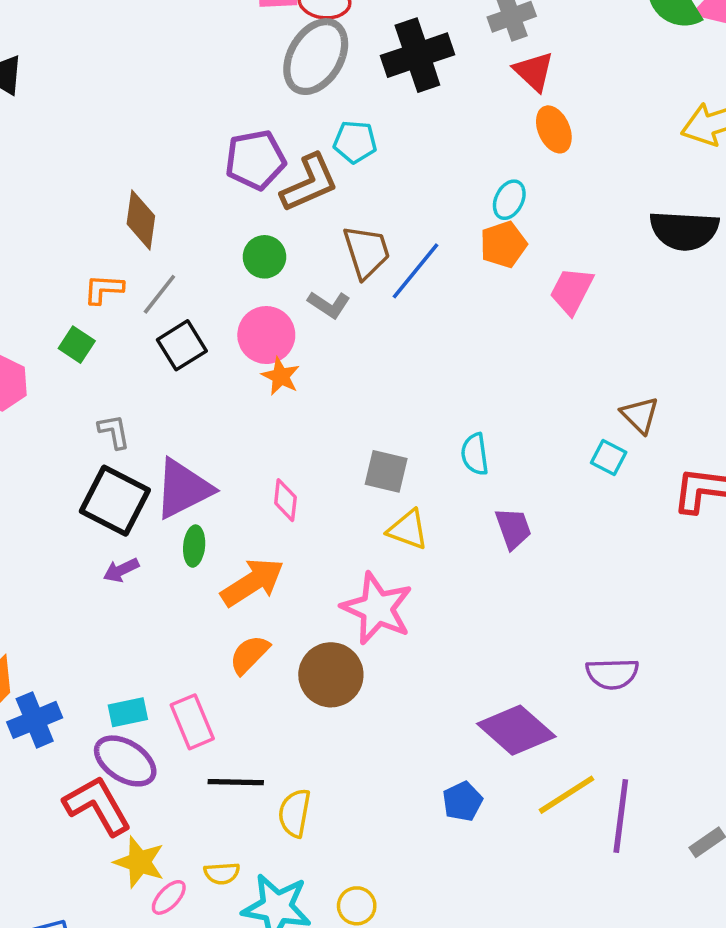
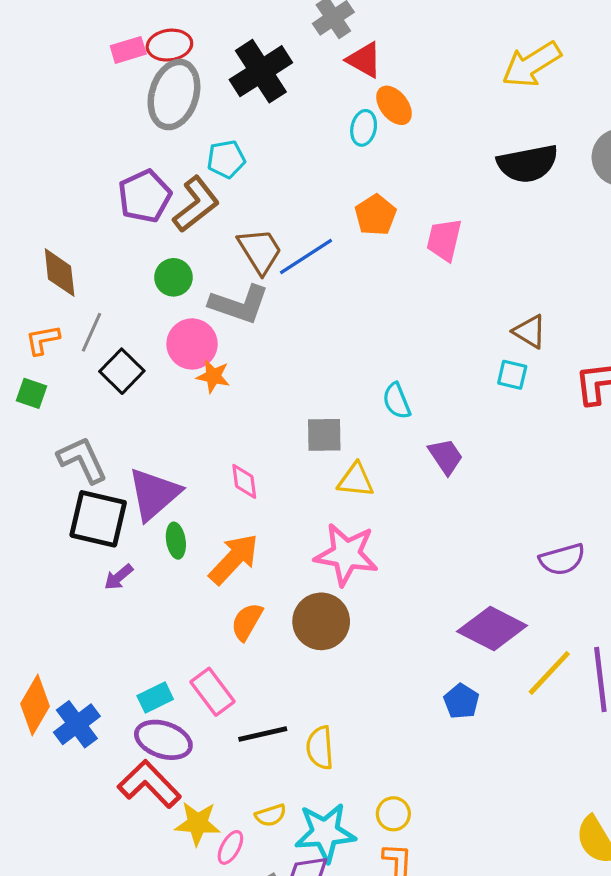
cyan ellipse: (509, 200) -> (364, 128), moved
blue line: (416, 271) -> (306, 257), turned 32
gray L-shape: (329, 305) -> (239, 304), size x1.6
gray L-shape: (114, 432) -> (82, 460), size x1.6

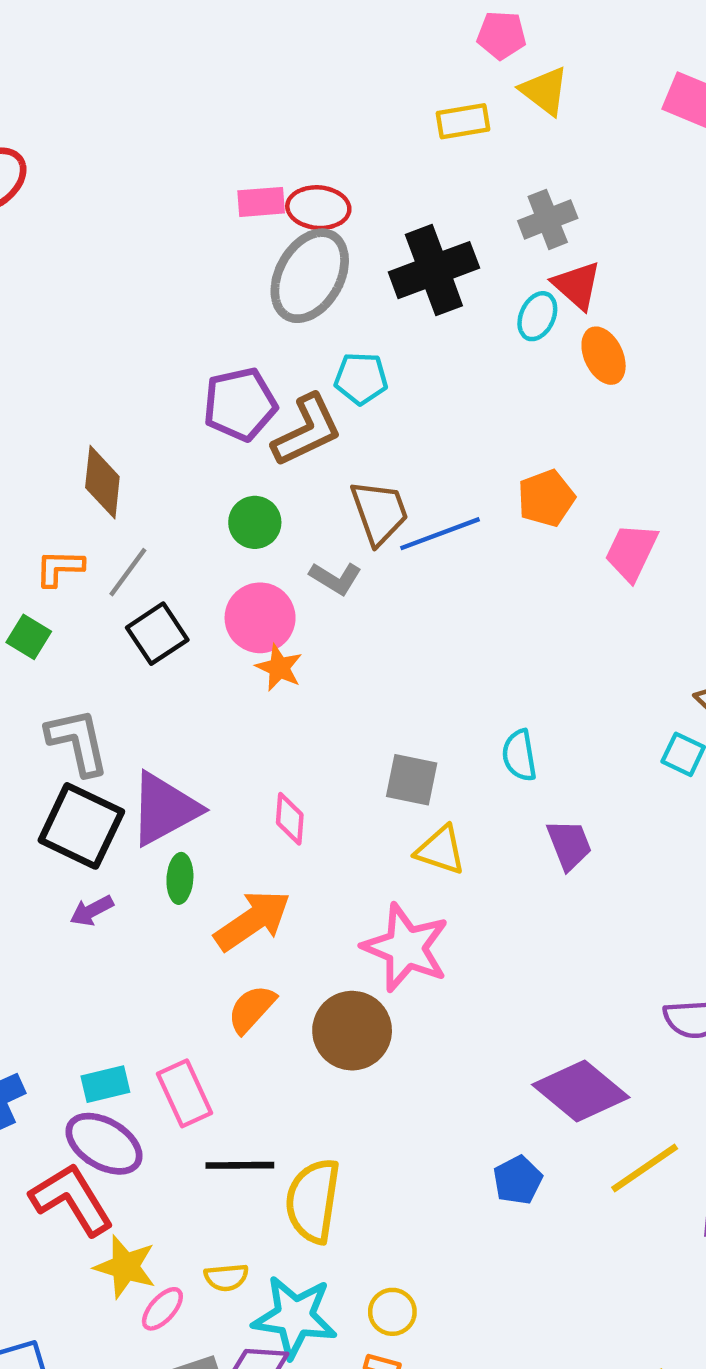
cyan ellipse: (364, 128) -> (537, 316), moved
gray L-shape: (239, 304) -> (335, 578), size x0.6
yellow semicircle: (320, 748) -> (313, 1201), size x1.4

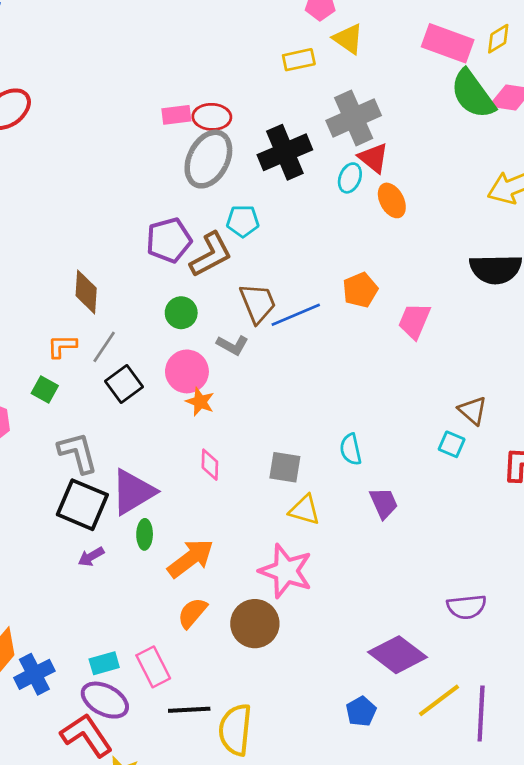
gray cross: (548, 219) -> (354, 118), size x1.5
pink diamond: (290, 819) -> (210, 465), moved

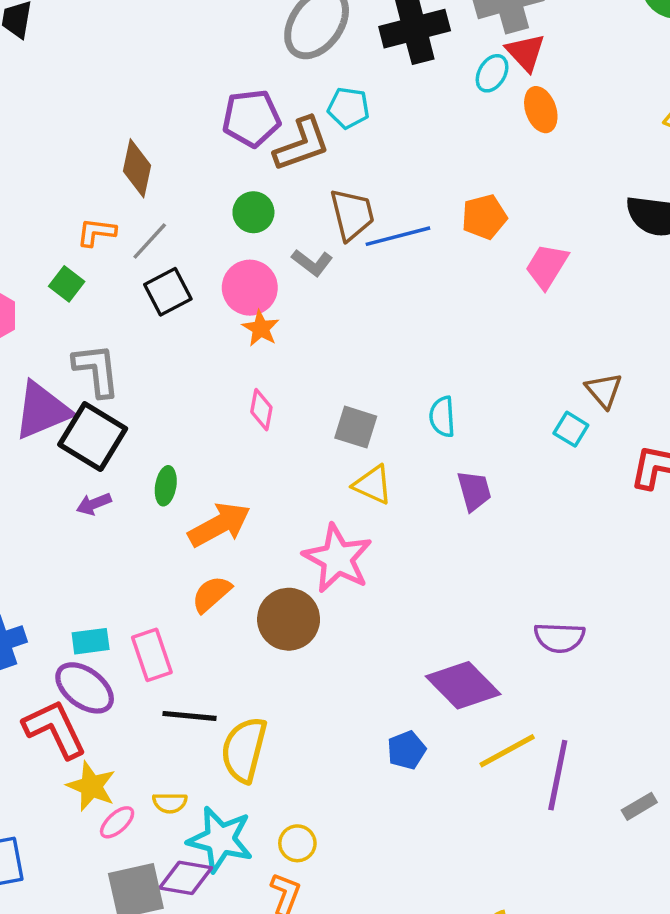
purple triangle: (133, 492) -> (42, 411), moved

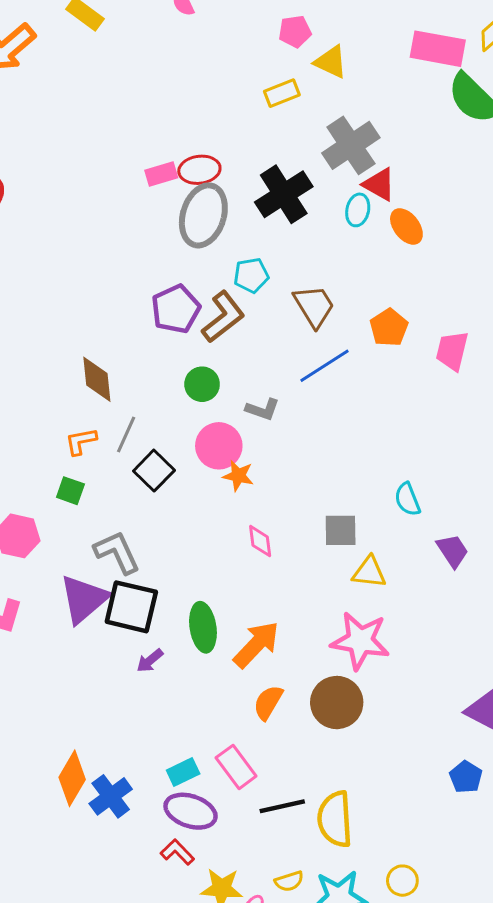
brown trapezoid: (352, 214) -> (314, 306), moved
green ellipse: (166, 486) -> (203, 627), size x1.5
red L-shape: (55, 729) -> (177, 852), size x0.6

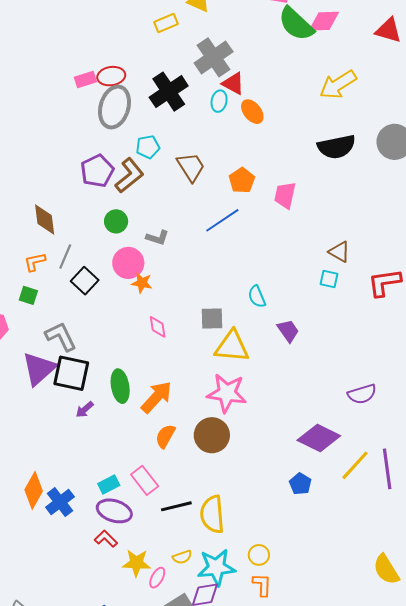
blue line: (325, 366) -> (222, 220), moved
yellow triangle: (369, 572) -> (232, 346), size x1.5

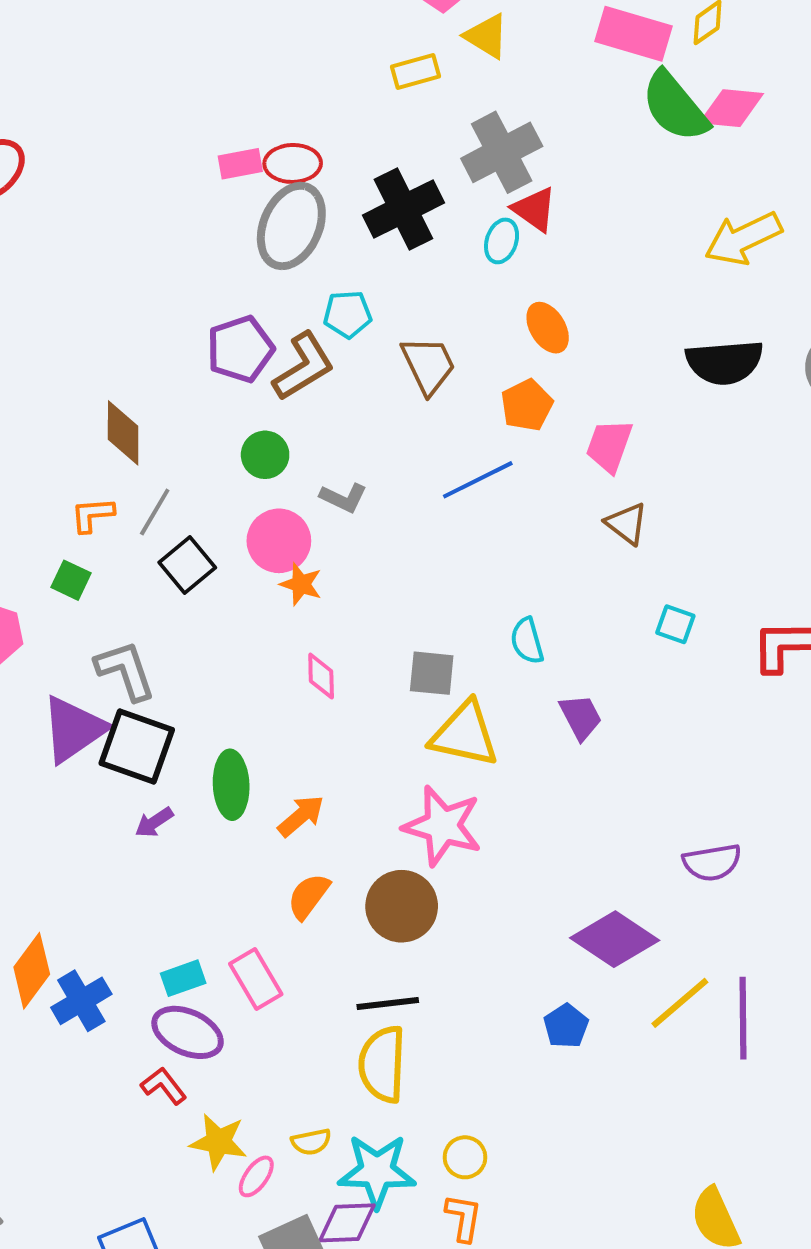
orange ellipse: (252, 112) -> (548, 328), moved
brown triangle: (339, 252) -> (627, 524), moved
orange arrow: (157, 397) -> (301, 816), size x0.7
black line: (176, 506) -> (388, 1004), moved

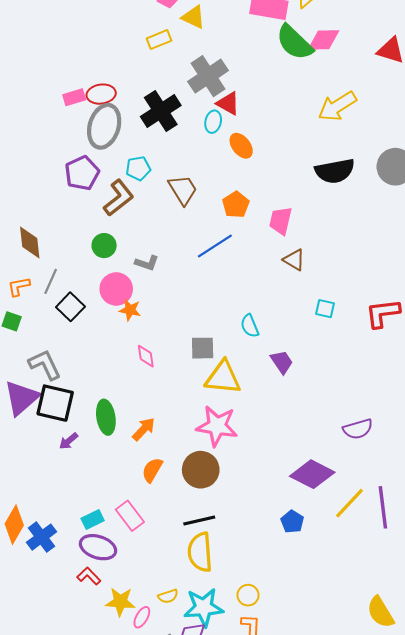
orange ellipse: (548, 328) -> (241, 146), moved
purple pentagon: (240, 349) -> (82, 173), moved

